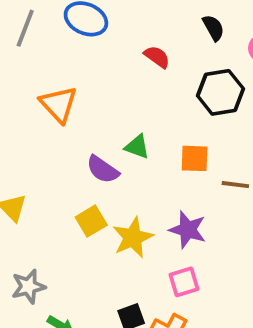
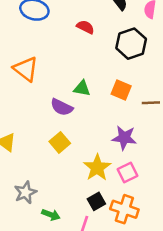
orange square: (195, 158) -> (121, 90), turned 30
yellow star: (133, 238) -> (97, 168), moved

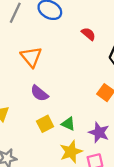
green triangle: (82, 88) -> (68, 124), moved
purple semicircle: (62, 107) -> (39, 93), moved

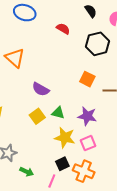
purple semicircle: (39, 93) -> (41, 89), moved
yellow star: (71, 152) -> (65, 138), turned -30

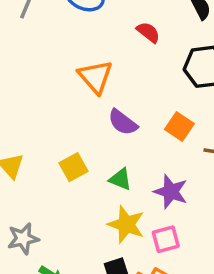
orange triangle: (15, 58) -> (95, 77), moved
purple semicircle: (41, 89) -> (123, 122), moved
yellow square: (37, 116) -> (73, 167), moved

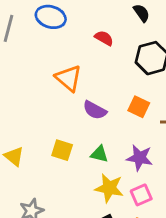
yellow square: (73, 167) -> (62, 150), turned -35

